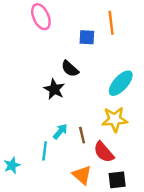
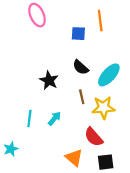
black semicircle: (70, 69) -> (81, 67), moved
brown line: (82, 135) -> (82, 97), moved
cyan line: (45, 151) -> (29, 118), moved

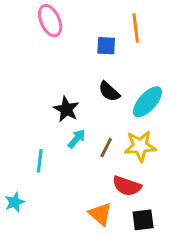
brown line: (82, 97) -> (106, 148), moved, turned 40
cyan arrow: (54, 118) -> (77, 139), moved
red semicircle: (94, 137) -> (127, 186), turned -30

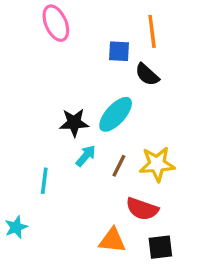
black semicircle: (109, 91) -> (147, 75), moved
cyan ellipse: (147, 102) -> (116, 114), moved
black star: (66, 109) -> (74, 123), turned -30
orange triangle: (100, 214) -> (112, 240), turned -35

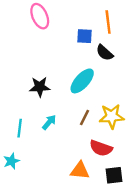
black star: (74, 123) -> (40, 87), moved
cyan arrow: (86, 156) -> (49, 122), moved
cyan line: (44, 181) -> (20, 128), moved

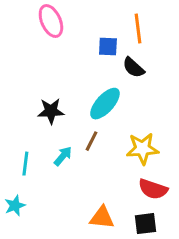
brown line: (84, 118) -> (91, 141), moved
red semicircle: (101, 148) -> (153, 189), moved

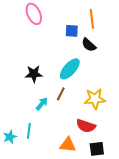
cyan line: (25, 164) -> (29, 131), moved
red semicircle: (153, 189) -> (86, 126), moved

